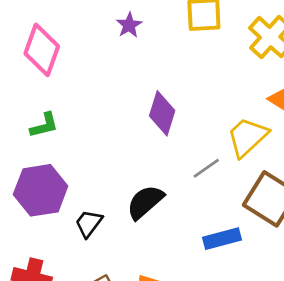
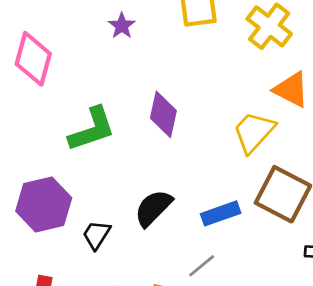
green L-shape: (44, 125) -> (92, 129), moved, size x1.6
gray line: (206, 168) -> (202, 266), moved
blue rectangle: (222, 239) -> (221, 213), moved

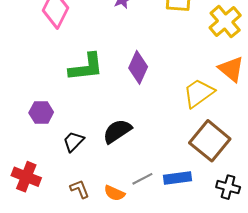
purple hexagon: (44, 204) -> (41, 112), size x0.6
blue rectangle: (221, 213) -> (177, 178), moved

